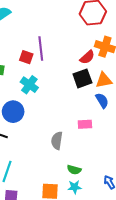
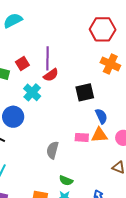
red square: (26, 57) -> (22, 63), moved, turned 32
red semicircle: (87, 57) -> (51, 75), moved
orange triangle: (104, 80) -> (99, 135), moved

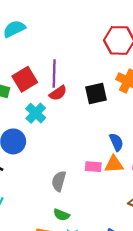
red square: (22, 63) -> (25, 79), size x1.5
black square: (85, 92) -> (96, 94), moved
green semicircle: (66, 181) -> (61, 215), moved

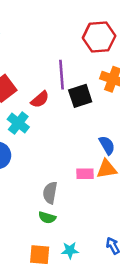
purple line: (54, 73) -> (62, 75), moved
green semicircle: (61, 215) -> (47, 218), moved

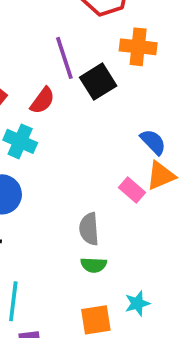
pink rectangle: (85, 174) -> (132, 190), turned 56

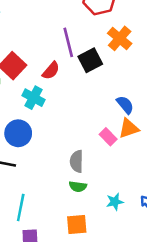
orange cross: (138, 47) -> (120, 38), turned 30
cyan star: (137, 303) -> (115, 202), moved

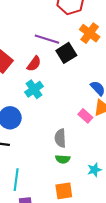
purple line: (68, 42) -> (47, 39), turned -55
cyan cross: (33, 98) -> (34, 89), moved, turned 30

